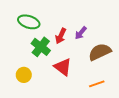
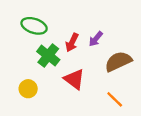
orange line: (97, 84) -> (115, 99), turned 63

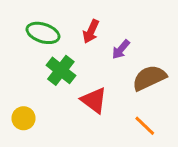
red arrow: (72, 42) -> (91, 31), moved
yellow circle: (28, 89) -> (24, 118), moved

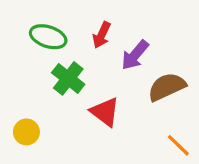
purple arrow: (121, 49) -> (135, 55), size x1.4
orange line: (145, 126) -> (178, 145), moved

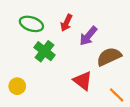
red triangle: (105, 112) -> (83, 81), moved

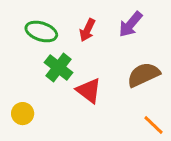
purple arrow: (88, 36) -> (130, 24), moved
red triangle: (83, 81) -> (89, 90), moved

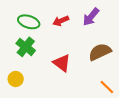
red arrow: (87, 30) -> (61, 21), turned 42
green cross: (59, 67) -> (26, 47), moved

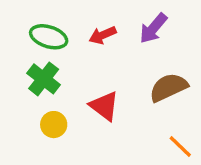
yellow circle: (16, 79) -> (54, 125), moved

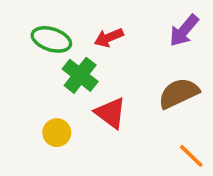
purple arrow: (153, 28) -> (184, 30), moved
green cross: (44, 79) -> (80, 75), moved

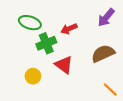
red arrow: (109, 38) -> (69, 29), moved
green cross: (80, 75) -> (46, 43), turned 30

